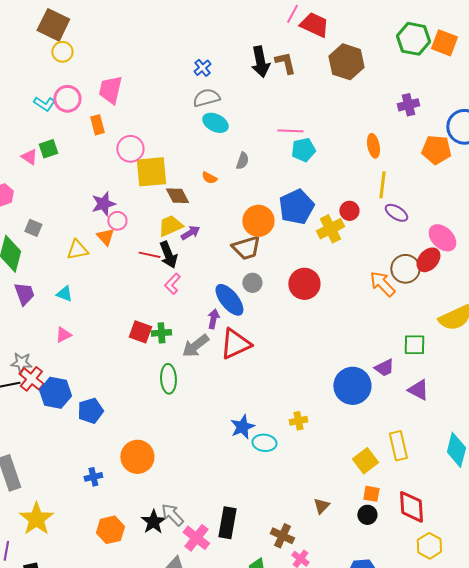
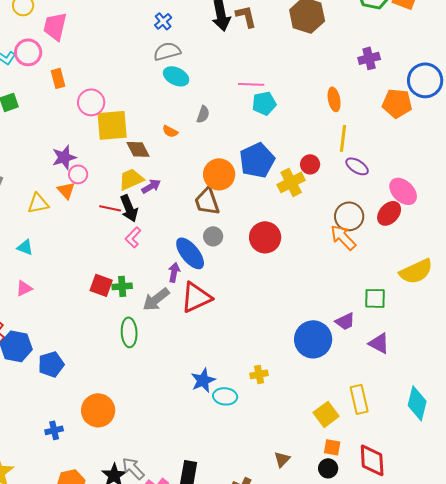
pink trapezoid: (110, 90) -> (55, 26), moved
brown trapezoid: (246, 248) -> (207, 201), turned 88
brown circle: (405, 269) -> (349, 216), moved

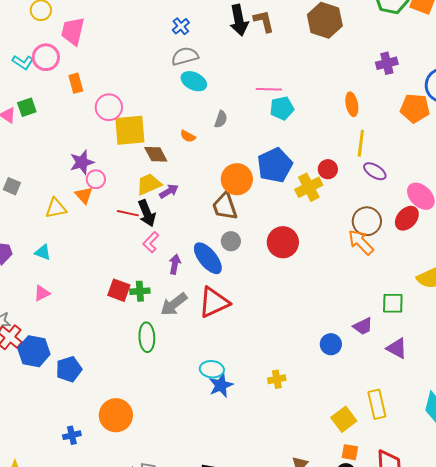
purple arrow: (174, 272) -> (175, 264), moved
blue circle: (313, 339) -> (331, 344), size x0.6
cyan ellipse: (225, 396) -> (212, 369), moved

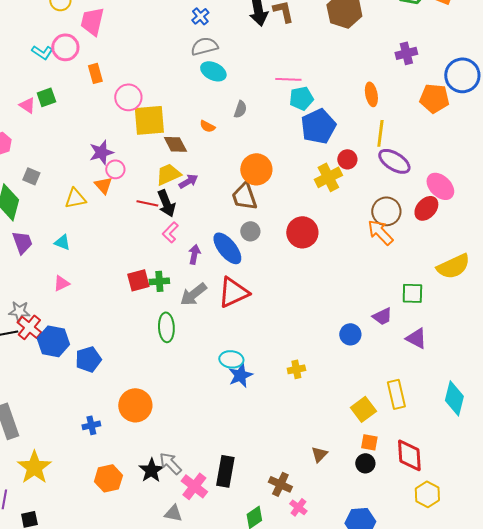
blue pentagon: (275, 165) -> (318, 126), moved
purple ellipse: (375, 171) -> (394, 161), size x1.4
red square: (119, 290) -> (138, 280), turned -35

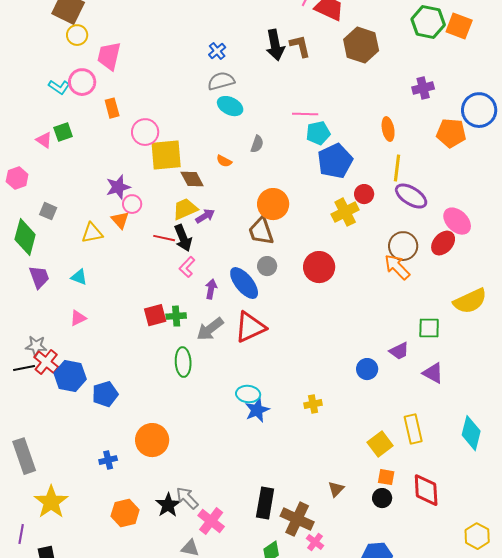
black rectangle: (225, 471) -> (265, 503), moved
brown cross: (280, 484) -> (297, 519), size x1.4
yellow hexagon: (427, 494) -> (477, 536), moved

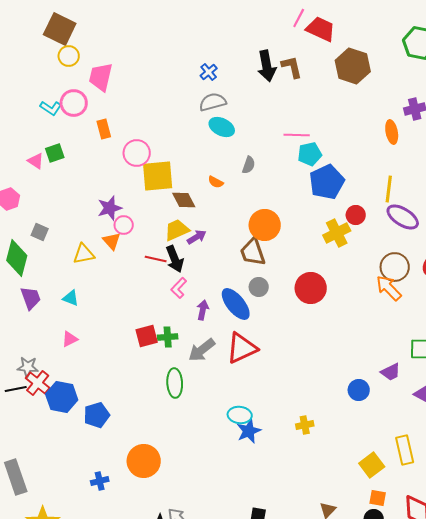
orange ellipse: (388, 129) -> (392, 132), moved

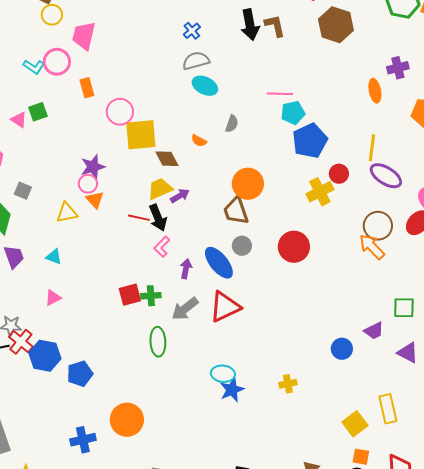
pink circle: (124, 225) -> (88, 184), moved
blue cross: (100, 481) -> (83, 440), size x1.4

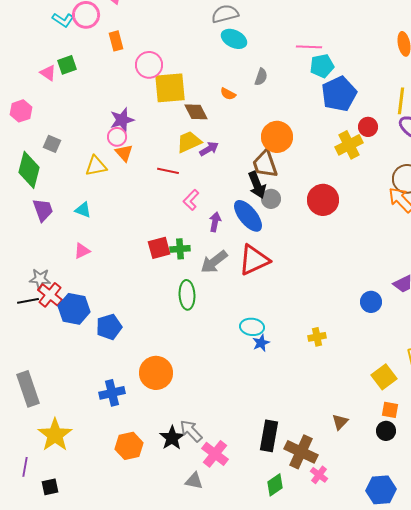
black arrow: (158, 218) -> (257, 185), moved
blue star: (232, 390) -> (261, 343), size x0.7

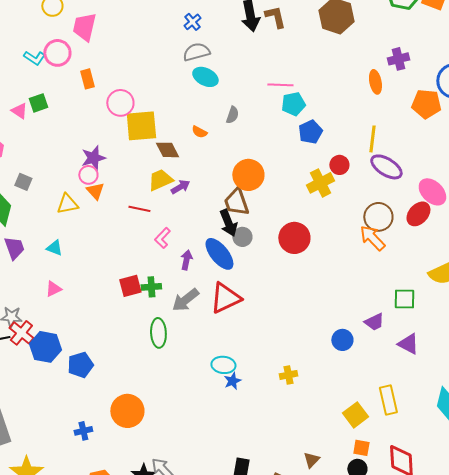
blue pentagon: (339, 94) -> (310, 132), size x0.7
blue cross: (112, 393) -> (83, 431), size x0.7

